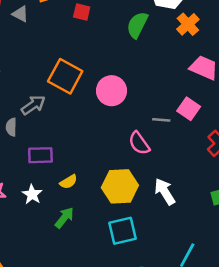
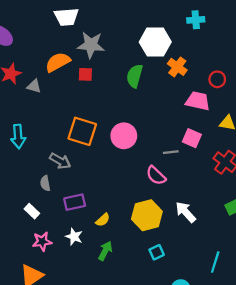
gray arrow: (33, 105) -> (60, 161), turned 75
cyan square: (123, 231) -> (157, 252), size x0.6

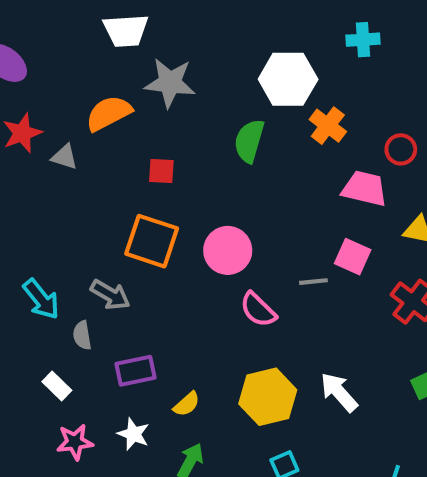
red square: (85, 74) -> (161, 171), moved
cyan arrow: (18, 137) -> (41, 299), moved, turned -35
pink semicircle: (156, 176) -> (258, 310), moved

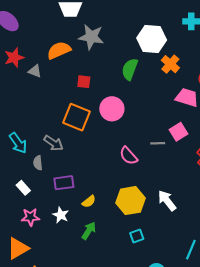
pink circle: (228, 250) -> (112, 109), moved
pink square: (353, 257) -> (179, 132), turned 30

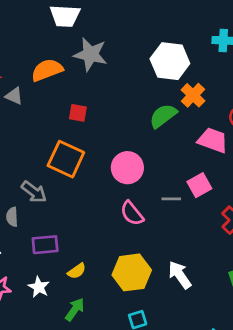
green semicircle: (130, 69) -> (163, 116), moved, turned 30
pink circle: (112, 109) -> (127, 168), moved

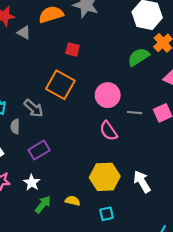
gray line: (171, 199) -> (135, 113), moved
purple rectangle: (45, 245) -> (39, 150), turned -30
yellow semicircle: (77, 271) -> (73, 201), moved, turned -136
green arrow: (75, 309) -> (43, 205), moved

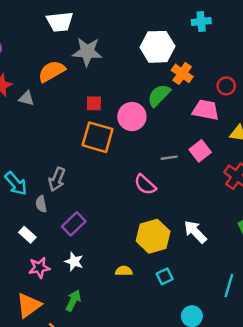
red square: (72, 50) -> (94, 103), moved
orange square: (60, 85) -> (98, 137), moved
pink circle: (108, 95) -> (132, 117), moved
gray arrow: (34, 108) -> (57, 179), turned 84
green arrow: (43, 205) -> (73, 301), moved

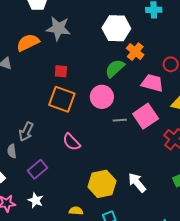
pink circle: (132, 117) -> (102, 97), moved
pink square: (200, 151) -> (146, 116), size x1.4
pink semicircle: (145, 185) -> (71, 142), moved

